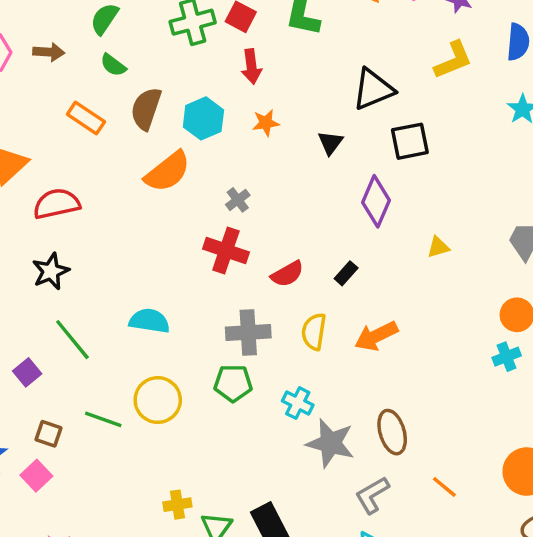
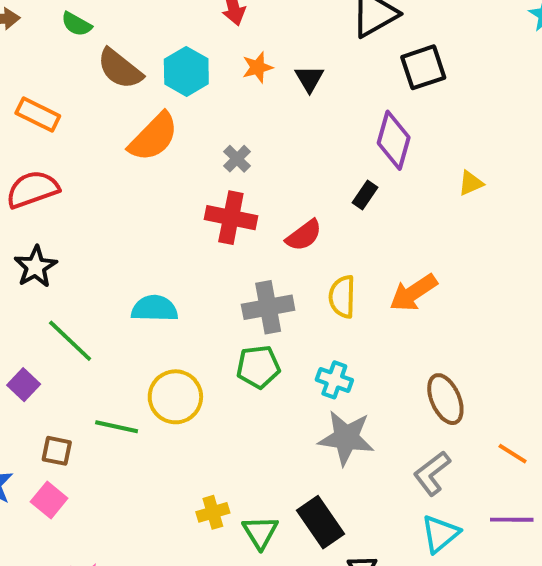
brown semicircle: (146, 109) -> (120, 69), turned -63
orange rectangle: (86, 118) -> (38, 115), moved
black triangle: (330, 143) -> (309, 79), moved
black rectangle: (346, 273) -> (365, 195), moved
gray star: (330, 443) -> (346, 438), moved

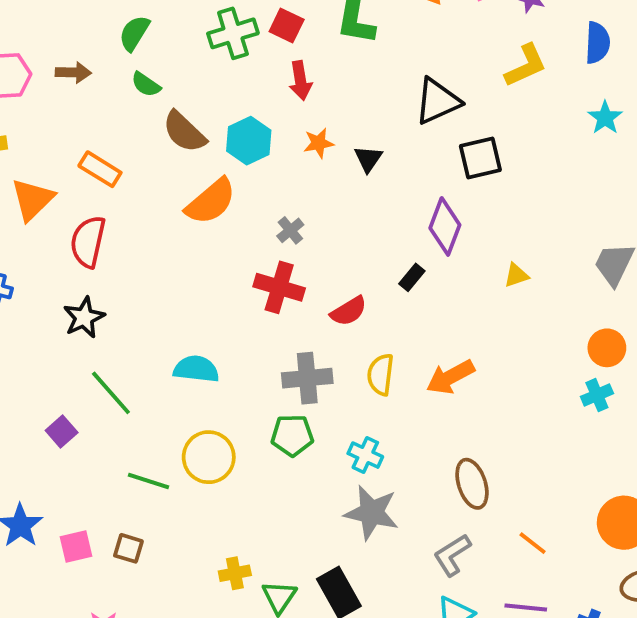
red semicircle: (32, 189) -> (88, 242), turned -63
brown square: (57, 451) -> (128, 548), moved
pink square: (49, 500) -> (76, 546), turned 32

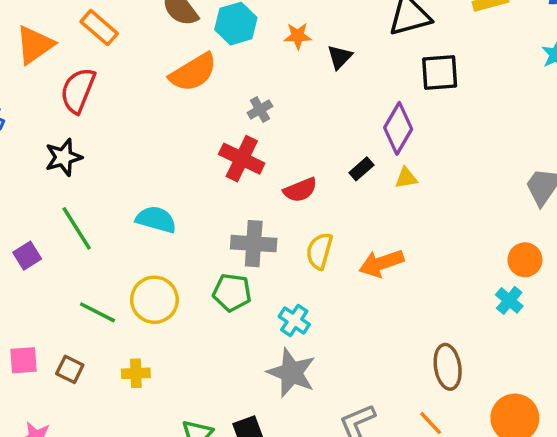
yellow triangle: (516, 275) -> (406, 178), moved
cyan cross: (597, 395) -> (509, 300), turned -36
brown ellipse: (472, 484) -> (448, 367), moved
yellow cross: (235, 573) -> (136, 373), moved

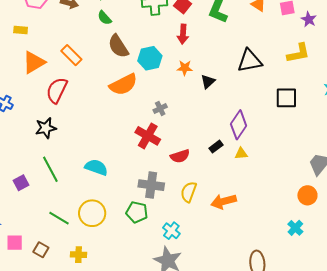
black square: (440, 72) -> (286, 98), moved
orange circle: (525, 260) -> (307, 195), moved

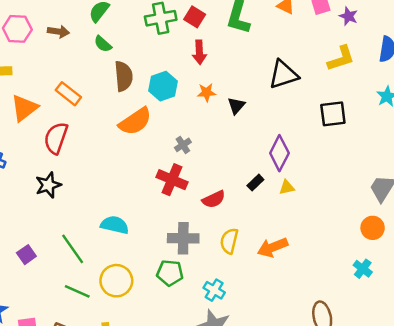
brown semicircle: (118, 46) -> (123, 76), turned -145
green line: (50, 169) -> (73, 249), moved

